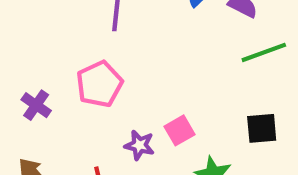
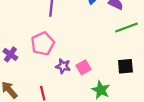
purple star: (139, 145) -> (63, 66), moved

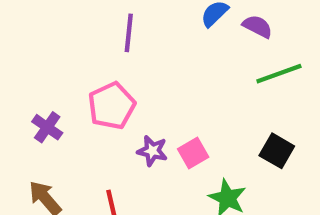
black square: (125, 66) -> (277, 151), turned 35

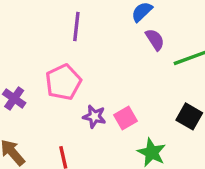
purple semicircle: (257, 26) -> (155, 40), moved, turned 30

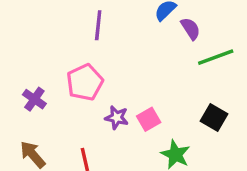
purple semicircle: (155, 40) -> (191, 29), moved

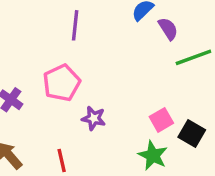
black square: (214, 118) -> (192, 133), moved
pink square: (149, 119) -> (161, 120), moved

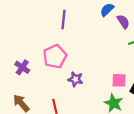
pink square: (161, 120) -> (119, 80), turned 32

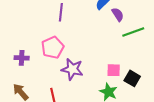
purple cross: (22, 67) -> (22, 58), turned -32
purple star: (75, 79) -> (72, 69), size x1.5

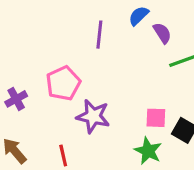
purple line: (61, 12) -> (99, 35), moved
purple cross: (22, 58) -> (16, 99), turned -32

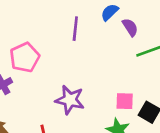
pink pentagon: (63, 83) -> (25, 57), moved

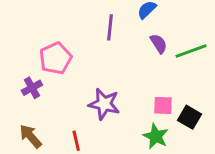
purple semicircle: (130, 27) -> (159, 44), moved

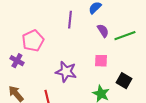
purple cross: (32, 88) -> (17, 61), turned -32
pink square: (163, 105) -> (101, 61), moved

